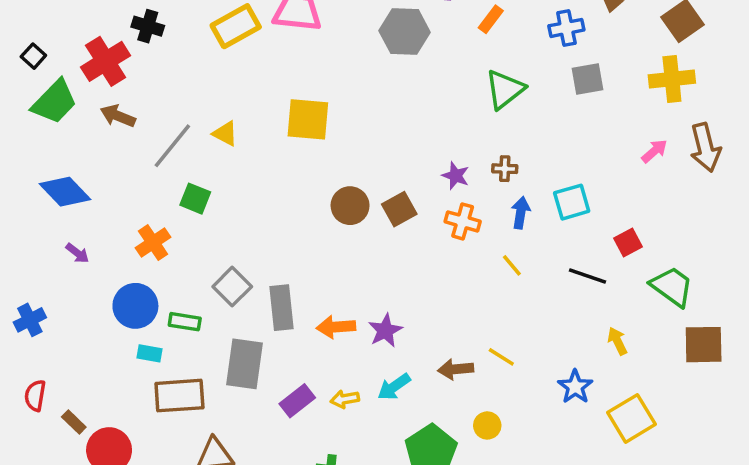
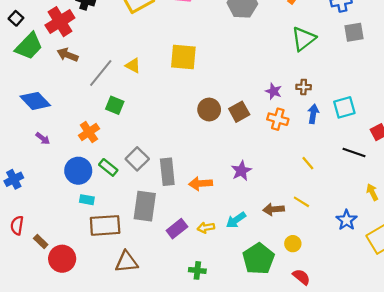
yellow line: (512, 265) -> (308, 163), moved
green rectangle: (185, 322) -> (108, 167), moved, turned 30
purple star: (385, 330) -> (241, 171), moved

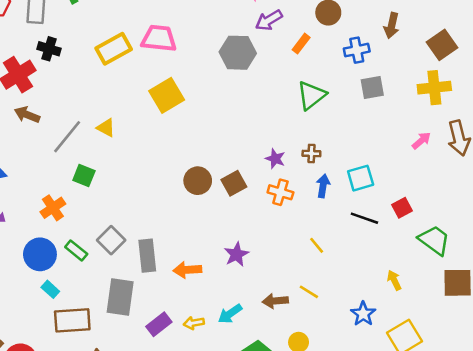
yellow square: (183, 57) -> (167, 95), moved, turned -36
black line: (354, 152) -> (364, 218), moved
cyan rectangle: (87, 200) -> (50, 289), turned 32

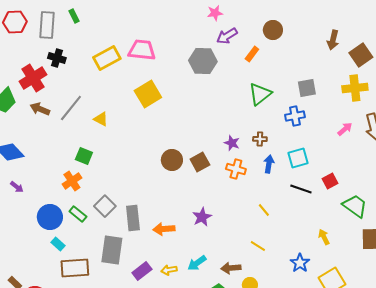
brown arrow: (392, 26) -> (333, 40), moved
blue cross: (357, 50) -> (295, 116), moved
gray line: (67, 137) -> (71, 108), moved
orange cross: (53, 208) -> (72, 181), moved
brown arrow: (275, 301) -> (231, 268), moved

